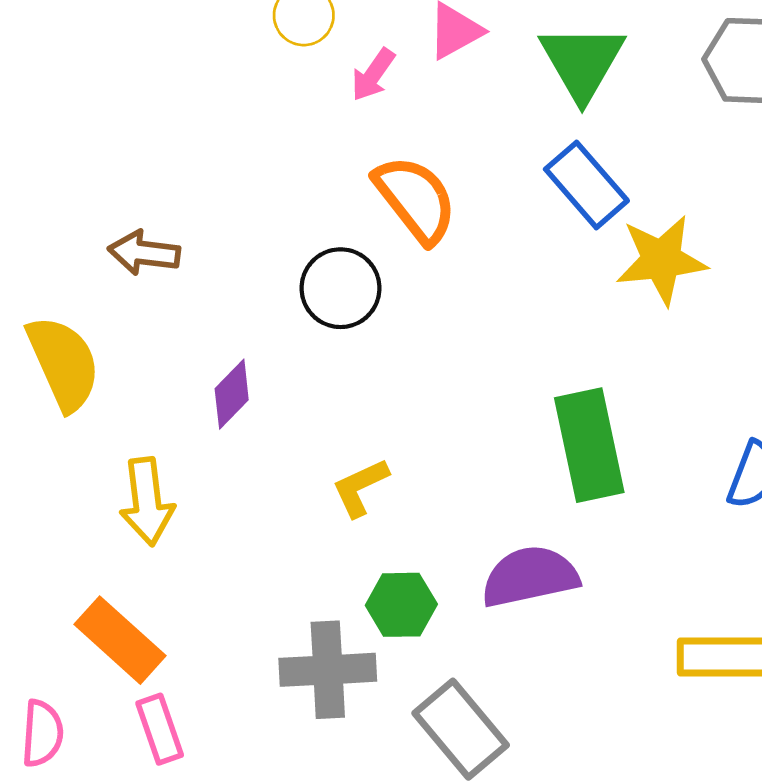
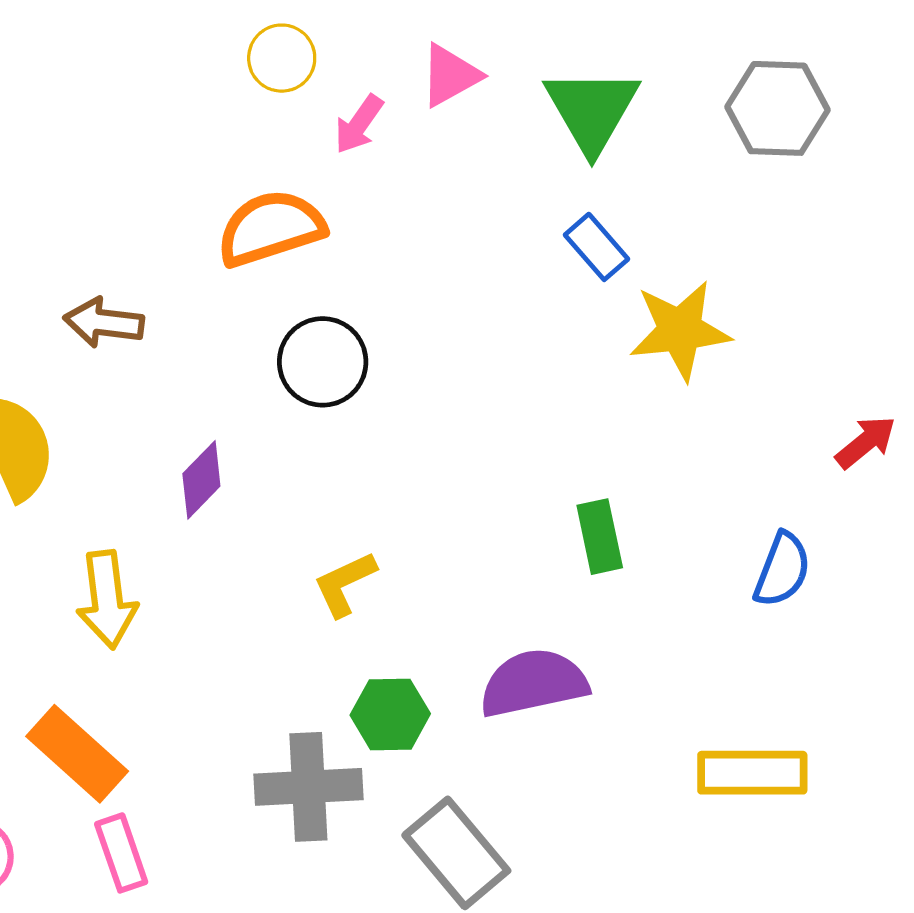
blue rectangle: (586, 185) -> (597, 247), size x0.7
orange semicircle: (415, 199) -> (271, 228), moved, turned -70
green rectangle: (589, 445) -> (600, 537), size x0.6

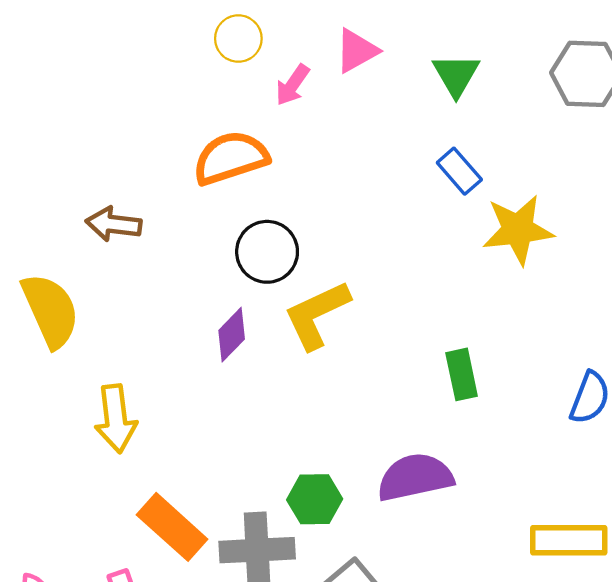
green triangle: (592, 110) -> (456, 75), size x0.7
purple diamond: (201, 480) -> (232, 335), moved
yellow L-shape: (345, 584) -> (317, 315), moved, size x1.5
orange rectangle: (77, 754) -> (172, 527), moved

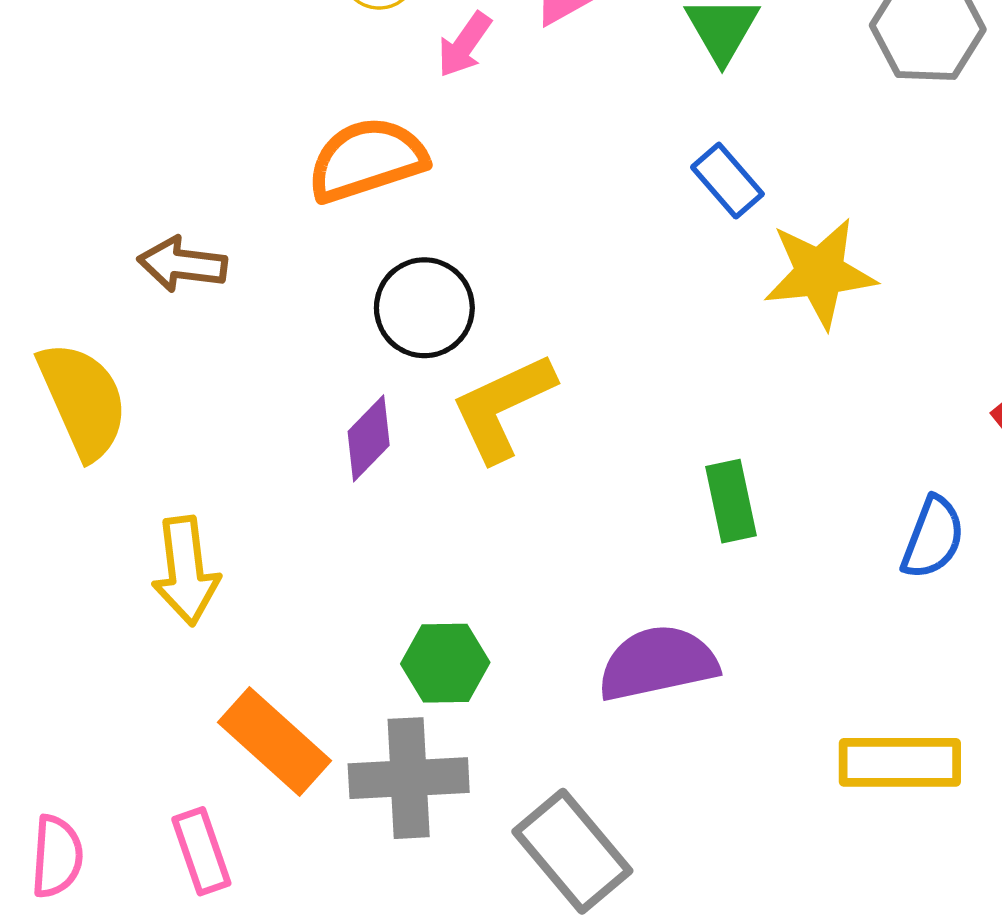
green hexagon: (315, 499) -> (445, 663), moved

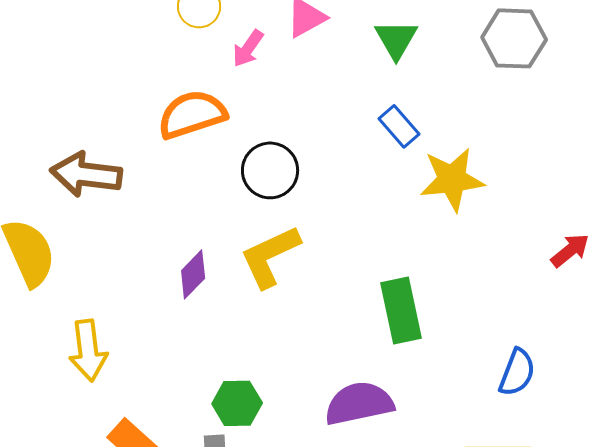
brown arrow: (182, 264) -> (86, 174), size x1.4
black circle: (424, 308) -> (270, 170), moved
green rectangle: (731, 501) -> (401, 310), size x1.4
blue semicircle: (933, 538) -> (517, 372), moved

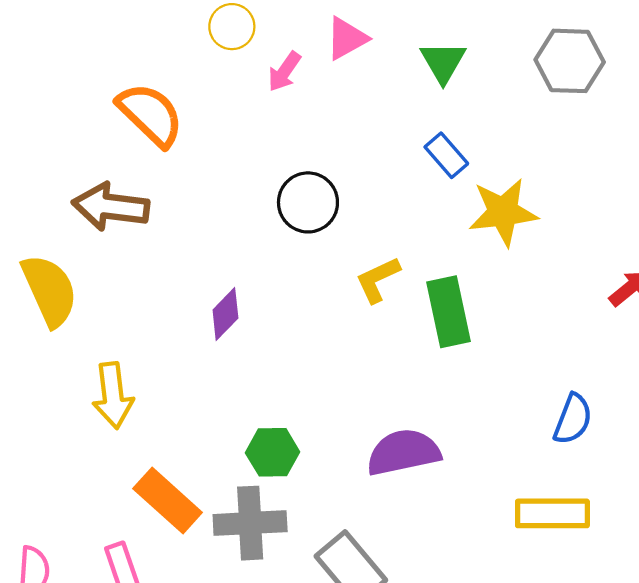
orange semicircle: (192, 114) -> (150, 115), moved, turned 62
yellow L-shape: (270, 256) -> (378, 280), moved, size x0.7
green rectangle: (401, 310) -> (448, 312), moved

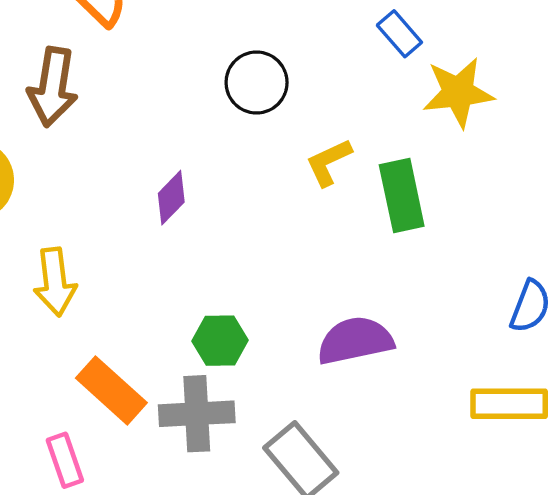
brown arrow: (111, 207) -> (53, 87), turned -88

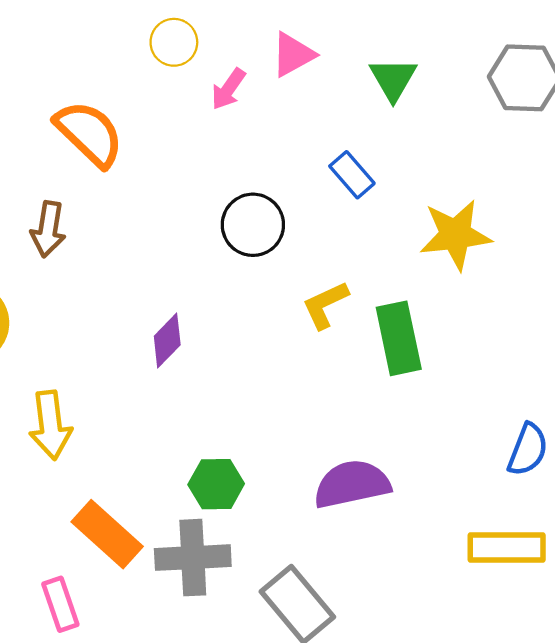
blue rectangle: (399, 34) -> (352, 175), moved
brown arrow: (53, 87) -> (48, 229), size x0.7

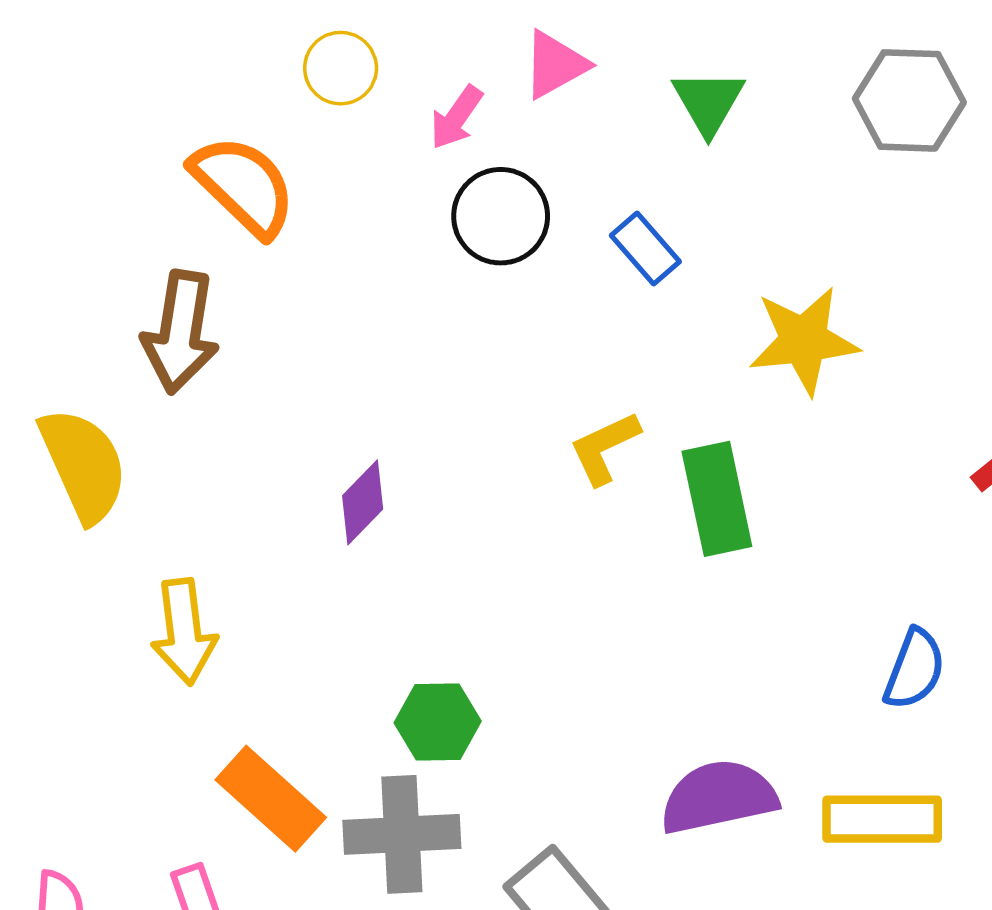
yellow circle: (174, 42) -> (341, 68), moved
black circle: (253, 225) -> (501, 216), moved
brown arrow: (48, 229) -> (181, 332), size x1.4
purple semicircle: (352, 484) -> (719, 797), moved

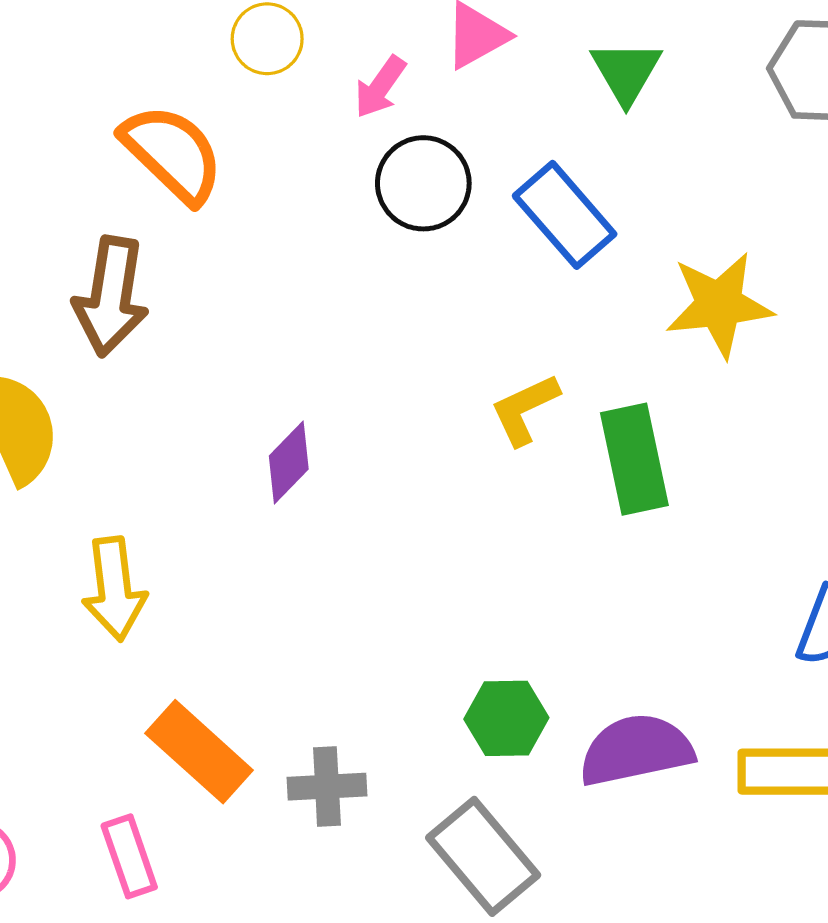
blue rectangle: (645, 249) -> (565, 215), size x1.5
green hexagon: (438, 722) -> (506, 718), moved
gray cross: (402, 834) -> (327, 787), size x0.7

